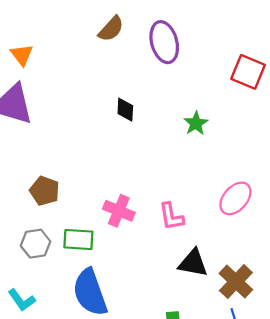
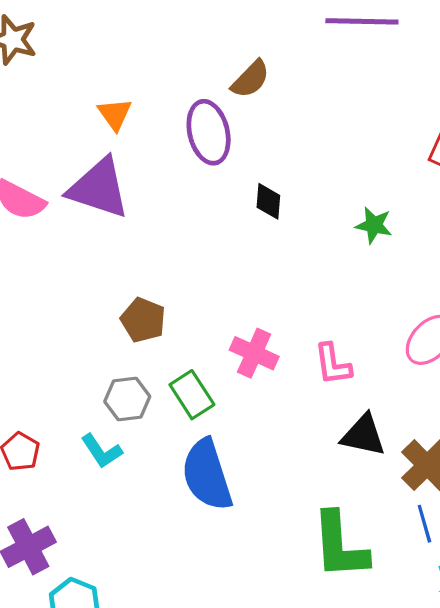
purple ellipse: (164, 42) -> (209, 132), moved
green star: (196, 123) -> (374, 225), turned -30
green rectangle: (78, 239) -> (192, 395), turned 52
cyan L-shape: (22, 300) -> (101, 451), moved

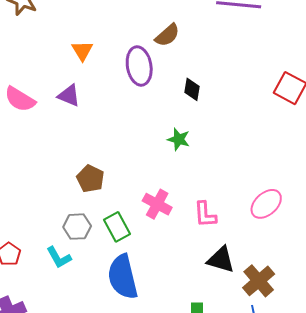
purple triangle: (99, 188) -> (69, 96), size x0.6
black diamond: (268, 201) -> (192, 89), moved
green star: (374, 225) -> (179, 139), moved

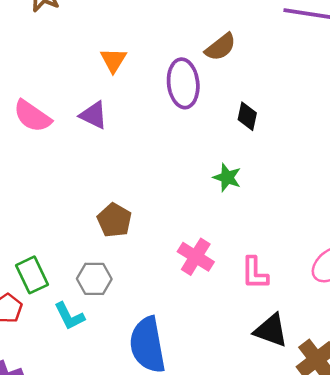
green rectangle: (117, 227) -> (32, 275), moved

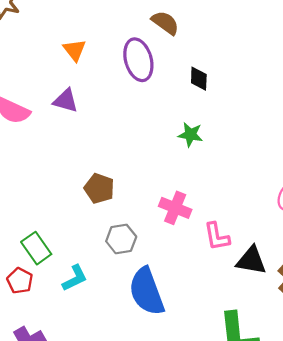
brown semicircle: (221, 47) -> (165, 23), turned -96
pink L-shape: (255, 273) -> (217, 236), moved
gray hexagon: (94, 279) -> (121, 239), moved
cyan L-shape: (69, 316) -> (75, 278), turned -80

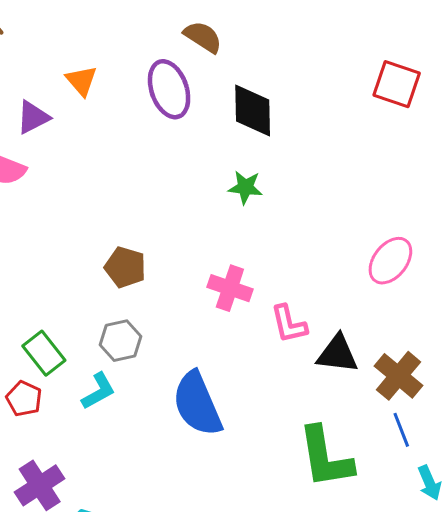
black diamond: (199, 79) -> (253, 110), size x1.6
purple triangle: (66, 101) -> (33, 117), moved, turned -40
gray hexagon: (121, 239) -> (121, 341), moved

